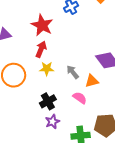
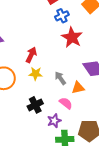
red star: (42, 25) -> (72, 37), moved
purple star: (52, 122) -> (54, 121), moved

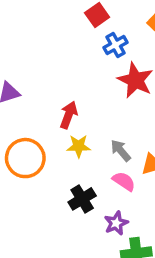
pink semicircle: (66, 103) -> (124, 181), moved

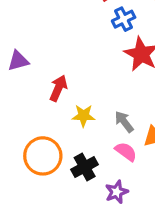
red arrow: (69, 115) -> (58, 88), moved
orange circle: (25, 158) -> (43, 156), moved

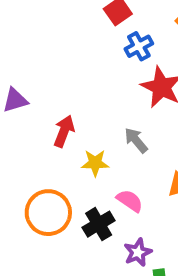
gray arrow: (124, 122) -> (136, 140), moved
pink semicircle: (126, 152) -> (130, 201), moved

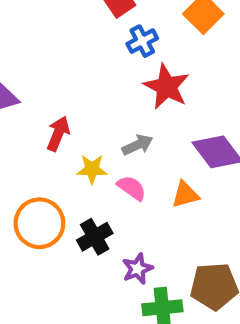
gray arrow: (136, 140) -> (138, 145), turned 104
pink semicircle: (130, 201) -> (132, 188), moved

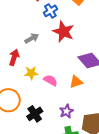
gray arrow: (138, 145) -> (32, 38), moved
black cross: (95, 237) -> (35, 114), moved
purple star: (138, 269) -> (66, 111), moved

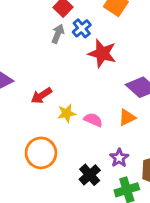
gray arrow: (32, 38) -> (58, 34), moved, turned -32
red arrow: (14, 57) -> (41, 96), turned -133
black cross: (35, 114) -> (90, 175), moved

